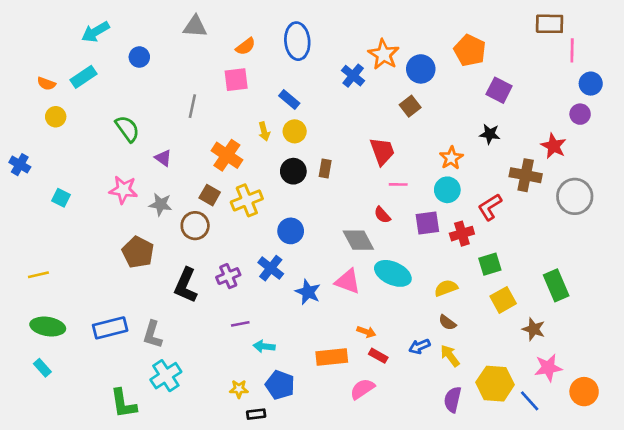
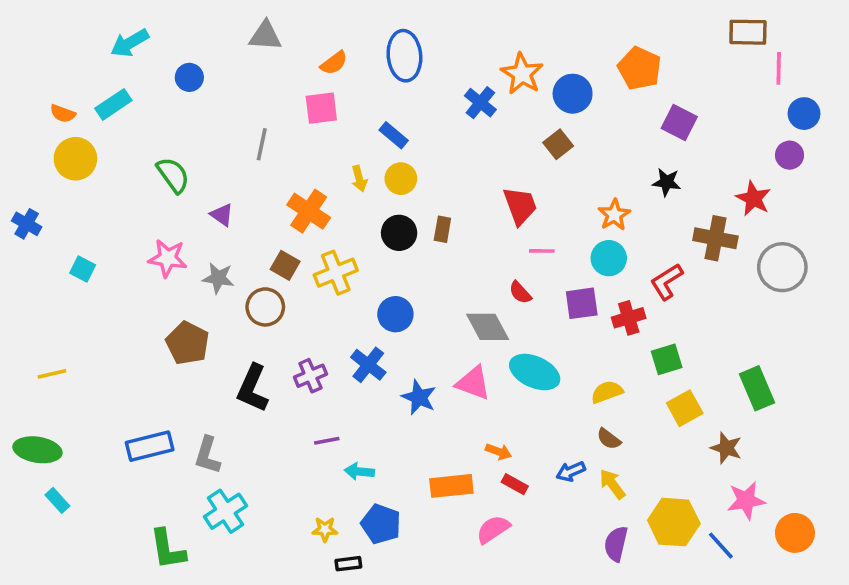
yellow circle: (56, 117) -> (75, 159), size x1.5
green ellipse: (48, 327) -> (37, 450), moved

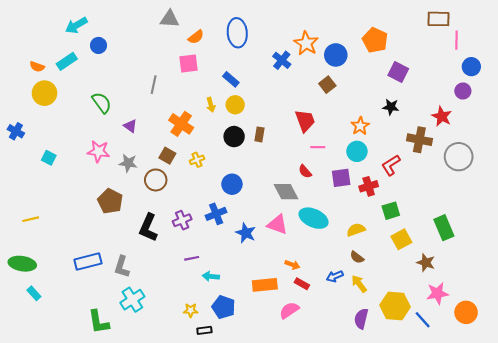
gray triangle: (265, 36) -> (169, 19), moved
blue circle: (189, 77) -> (99, 45), moved
yellow cross: (336, 273) -> (197, 160), size x0.6
blue cross: (368, 365) -> (216, 214), turned 30

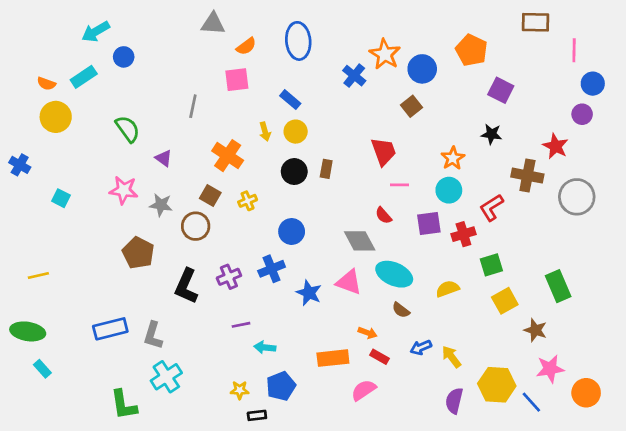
brown rectangle: (439, 19) -> (535, 22), moved
brown semicircle: (357, 257) -> (401, 310), moved
blue pentagon: (223, 307) -> (281, 386), turned 30

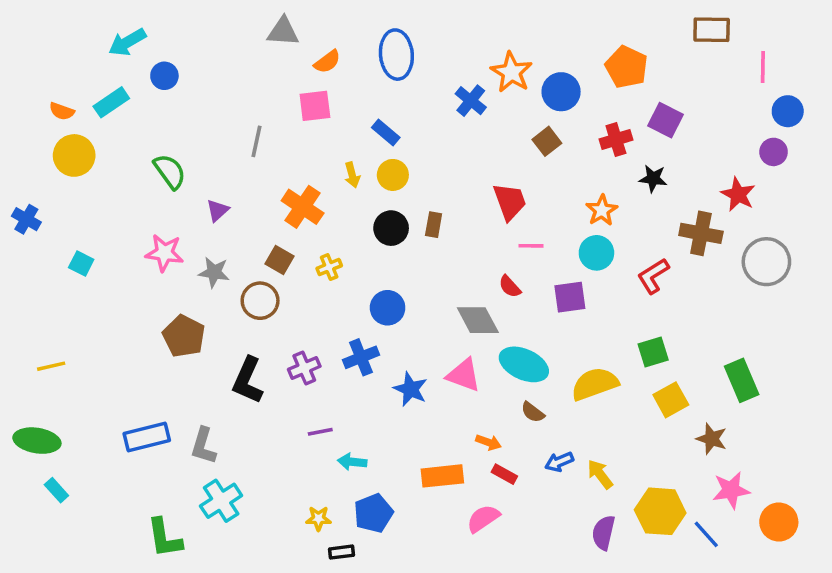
purple triangle: (164, 158) -> (218, 210), turned 42
red cross: (463, 234) -> (616, 140), moved
yellow semicircle: (447, 289) -> (595, 384), size x1.5

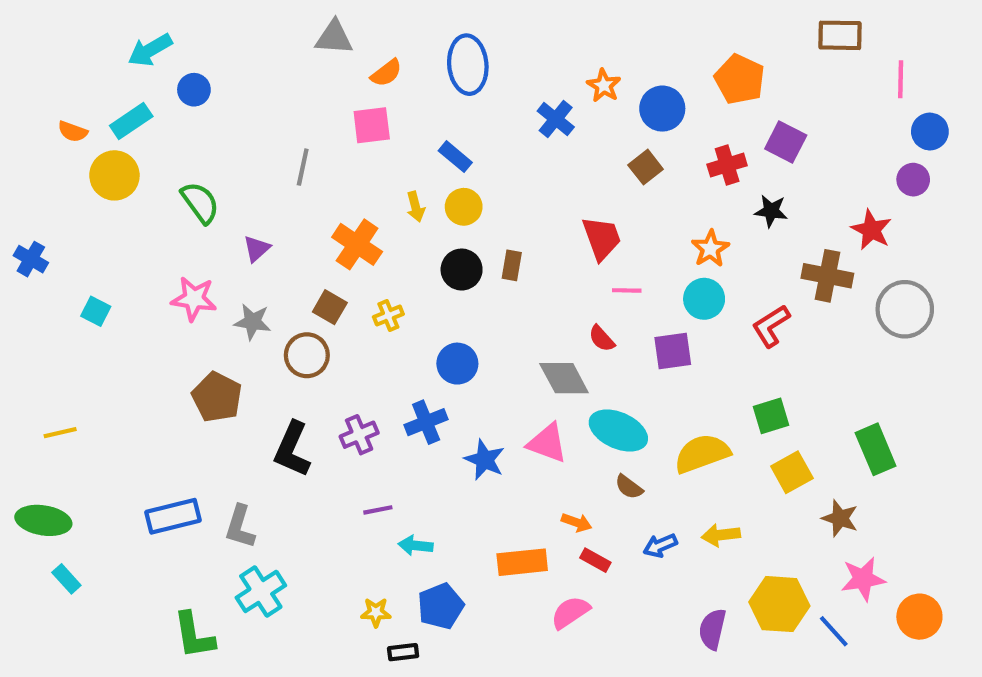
orange star: (511, 72) -> (604, 86), size x0.7
yellow circle: (74, 155) -> (114, 175), moved
yellow arrow: (600, 474) -> (721, 535), moved, turned -60

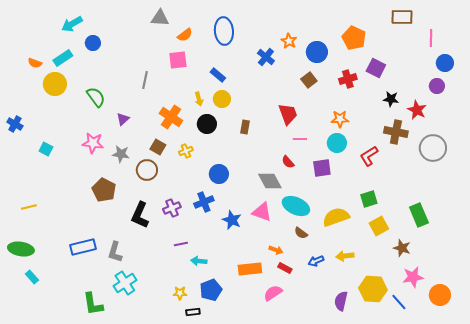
black star: (771, 211) -> (391, 99), moved
orange star: (710, 249) -> (340, 119), turned 30
black circle: (462, 270) -> (207, 124), moved

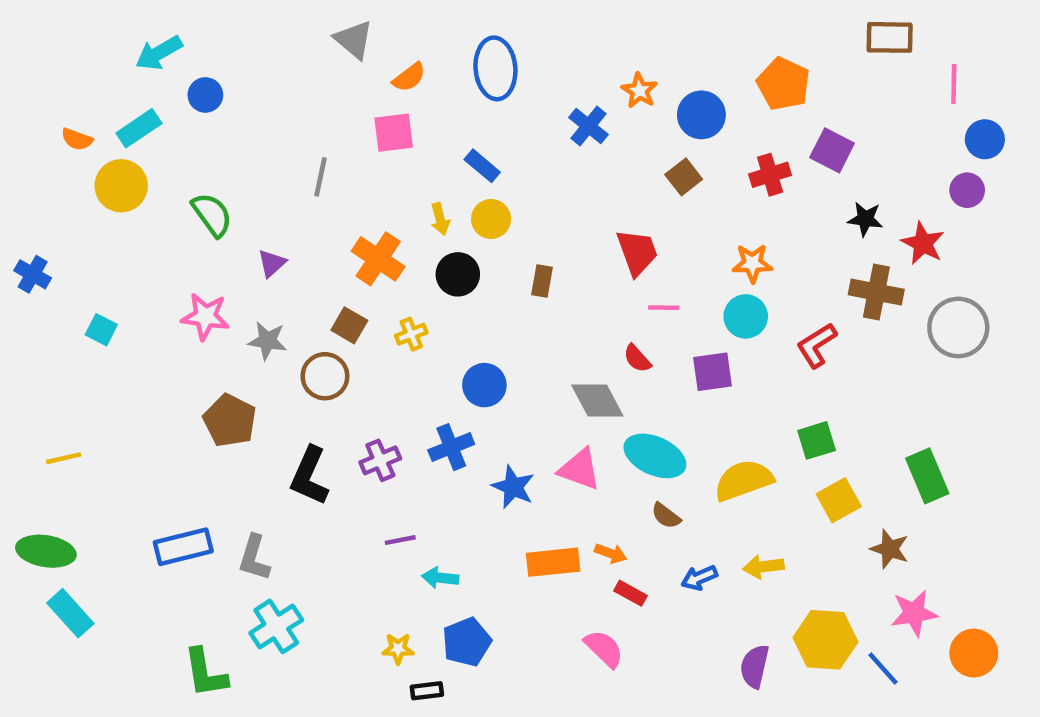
gray triangle: (160, 18) -> (354, 40), turned 36
orange rectangle: (250, 269) -> (553, 562), moved
cyan rectangle: (32, 277) -> (70, 613), size x1.5
pink semicircle: (273, 293) -> (604, 649), turned 78

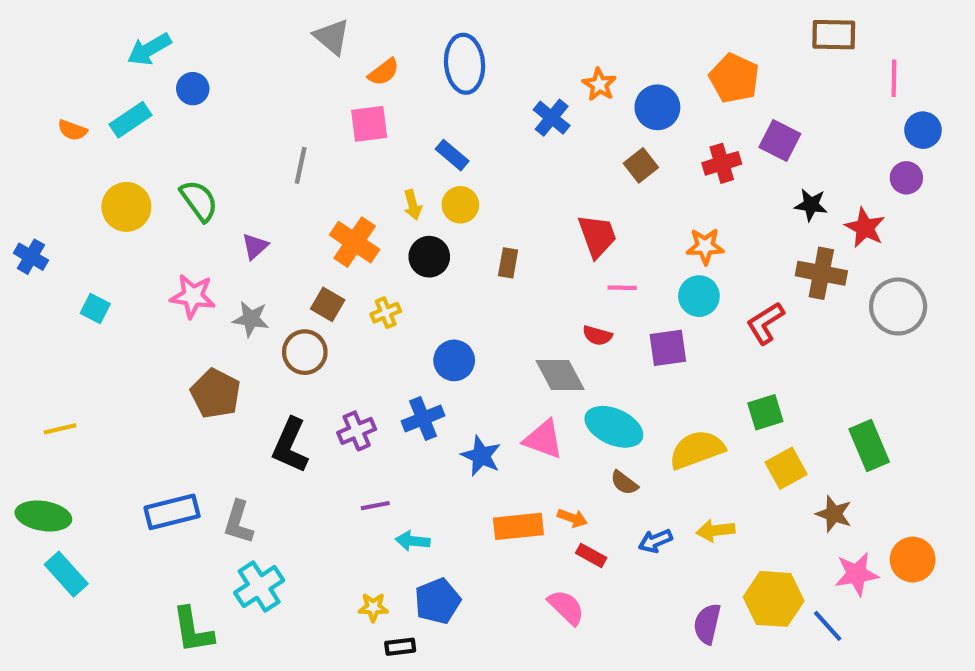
yellow circle: (121, 186) -> (126, 207), moved
red semicircle: (637, 358) -> (597, 336), turned -32
orange circle: (974, 653) -> (913, 560), moved

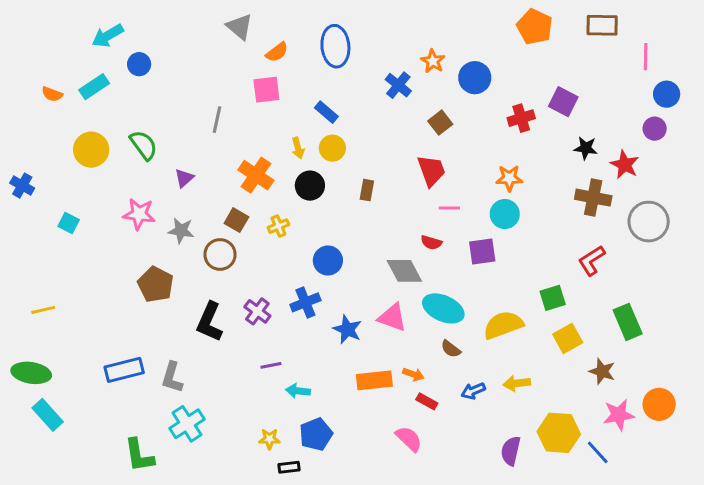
orange pentagon: (734, 78) -> (535, 27), moved
brown square: (641, 165) -> (440, 123), moved
red L-shape: (765, 323) -> (592, 260), moved
purple cross: (357, 431) -> (257, 311), turned -30

